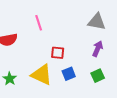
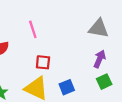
red square: (58, 53) -> (43, 62), moved
green square: (98, 76) -> (104, 82), moved

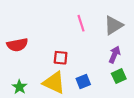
gray triangle: (98, 28) -> (113, 25), turned -42
pink line: (33, 29) -> (81, 23), moved

